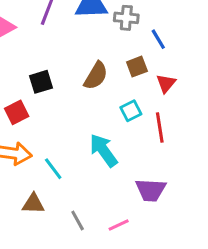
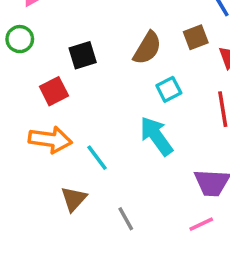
cyan square: (131, 111) -> (169, 89), moved
brown triangle: (33, 204) -> (74, 199), turned -50
pink line: (119, 225) -> (201, 224), moved

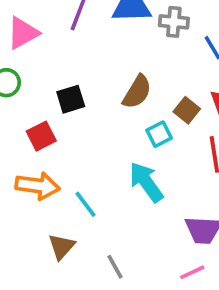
brown square: (196, 37) -> (187, 110), moved, turned -30

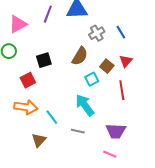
gray cross: (174, 22) -> (97, 33), moved, turned -35
gray line: (115, 267) -> (78, 131), moved, turned -48
pink line: (192, 272) -> (110, 154), turned 48

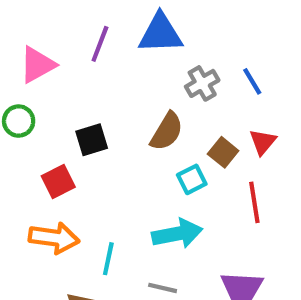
cyan arrow: (85, 105) -> (177, 234), turned 115
cyan line: (52, 117) -> (108, 259), turned 49

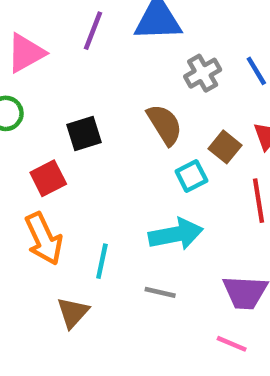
brown semicircle: (167, 131) -> (165, 125), turned -63
orange arrow: (54, 238) -> (44, 239), turned 57

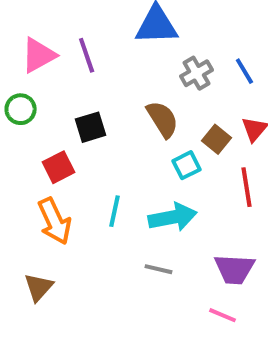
purple line: (93, 31) -> (87, 55), moved, turned -40
cyan line: (102, 261) -> (115, 211), moved
brown triangle: (73, 313) -> (39, 287), moved

